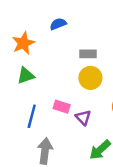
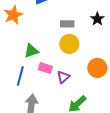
green triangle: (26, 76) -> (31, 51), moved
purple triangle: (83, 117) -> (63, 77), turned 32

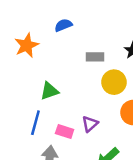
yellow circle: (69, 44) -> (114, 82), moved
pink rectangle: (45, 68) -> (65, 132), moved

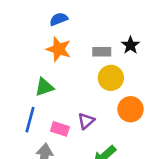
orange star: (27, 45) -> (59, 49), moved, turned -30
gray rectangle: (95, 57) -> (102, 52), moved

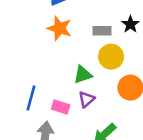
green triangle: (44, 87) -> (83, 75), moved

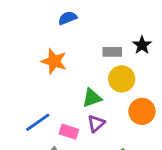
orange star: (59, 28) -> (54, 61), moved
blue line: (31, 98) -> (38, 122), turned 40

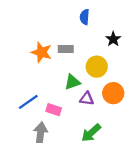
blue semicircle: (68, 18) -> (85, 17), moved, turned -64
gray rectangle: (112, 52) -> (66, 49), moved
purple triangle: (96, 124) -> (87, 99), moved, turned 48

